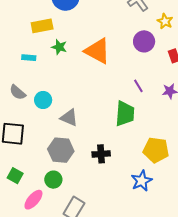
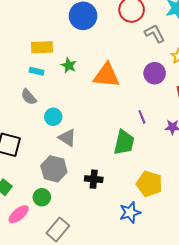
yellow rectangle: (42, 26) -> (42, 47), moved
orange triangle: (97, 51) -> (106, 75), turned -32
gray semicircle: (18, 92) -> (29, 97), moved
cyan circle: (43, 100) -> (53, 117), moved

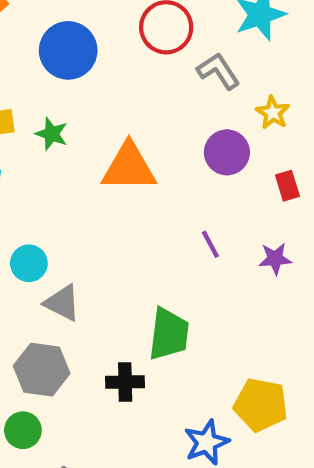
green star: (69, 65) -> (52, 134), moved
green trapezoid: (124, 142) -> (169, 334), moved
yellow pentagon: (149, 184) -> (261, 405), moved

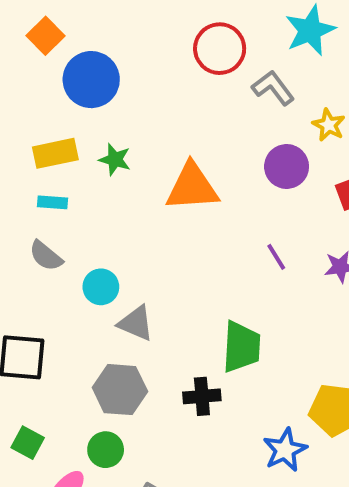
blue circle: (68, 50) -> (91, 80), moved

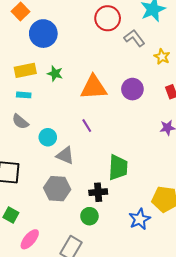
purple circle: (287, 166) -> (132, 89), moved
purple line: (276, 257) -> (87, 126), moved
green circle: (106, 450) -> (89, 216), moved

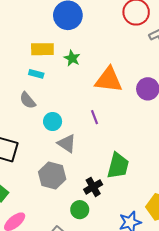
black cross: (98, 192) -> (93, 187), turned -36

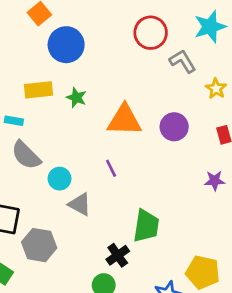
cyan rectangle: (36, 74) -> (14, 121), moved
gray semicircle: (28, 100) -> (26, 155), size x1.4
gray hexagon: (52, 176) -> (39, 245), moved

